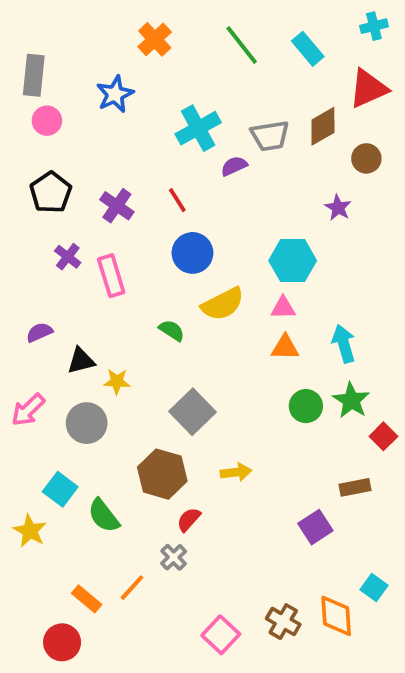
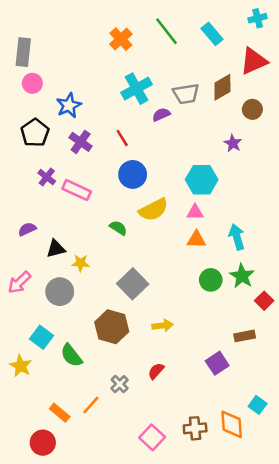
orange cross: (155, 39) -> (121, 39), moved
blue star: (115, 94) -> (69, 105), moved
pink rectangle: (111, 276) -> (77, 190), turned -48
red semicircle: (189, 519) -> (156, 371), moved
brown cross: (283, 622) -> (195, 428), turned -35

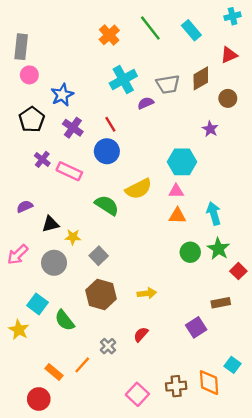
red triangle: (254, 61) -> (229, 55), size x0.7
blue circle: (133, 174) -> (107, 151), moved
green semicircle: (118, 228) -> (107, 205), size x1.5
gray square: (133, 284) -> (99, 256), moved, size x0.7

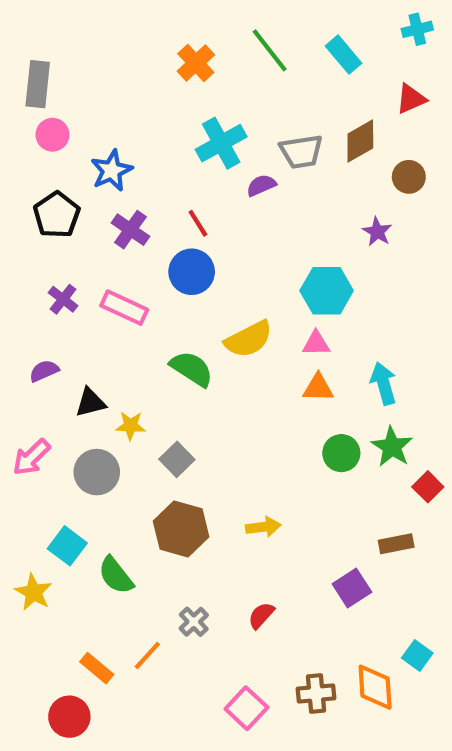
purple cross: (42, 159) -> (63, 299), moved
red semicircle: (141, 334) -> (261, 615), moved

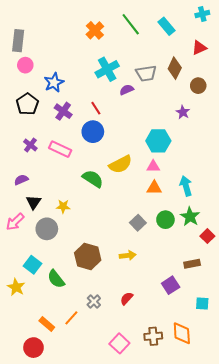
brown diamond: (360, 141) -> (175, 68), turned -35
black triangle: (90, 402) -> (33, 202), moved, turned -42
gray square: (177, 459) -> (138, 223), moved
cyan square: (417, 656) -> (202, 304), moved, turned -32

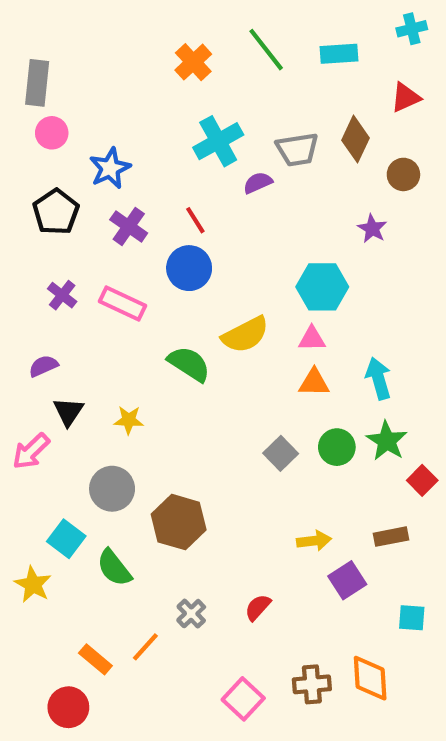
cyan rectangle: (166, 26) -> (339, 54), turned -54
gray circle: (47, 229) -> (112, 489), moved
yellow arrow: (128, 255) -> (314, 541), moved

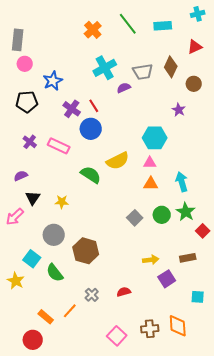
black pentagon: (56, 212) -> (27, 102), turned 30
purple cross: (129, 226) -> (72, 109), moved
red semicircle: (258, 607) -> (124, 292), turned 32

